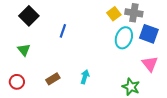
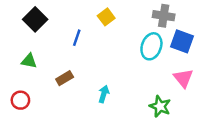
yellow square: (114, 14) -> (106, 17), moved
green triangle: (24, 50) -> (29, 61), turned -40
brown rectangle: (53, 79) -> (65, 78), moved

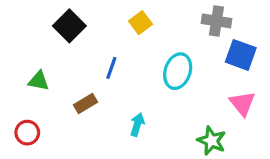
black square: (35, 19) -> (69, 26), moved
blue line: (77, 38) -> (111, 68), moved
cyan ellipse: (151, 46) -> (178, 71), moved

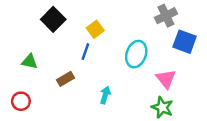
gray cross: (216, 21) -> (166, 16), turned -35
yellow square: (140, 23) -> (95, 29), moved
pink triangle: (242, 103) -> (166, 79), moved

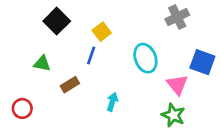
blue square: (185, 42) -> (202, 62), moved
cyan ellipse: (136, 54) -> (145, 58), turned -40
green triangle: (30, 62) -> (42, 63), moved

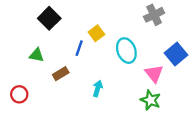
yellow square: (102, 32) -> (96, 33), moved
blue square: (202, 62) -> (176, 54), turned 30

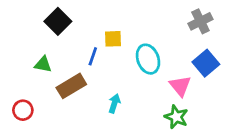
gray cross: (154, 15) -> (200, 21), moved
yellow square: (96, 33) -> (113, 39), turned 35
brown rectangle: (61, 74) -> (71, 86), size x1.5

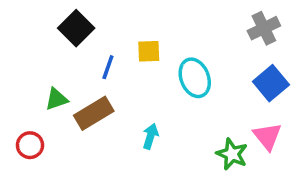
blue line: (93, 56) -> (108, 67), moved
green triangle: (43, 64) -> (57, 99), moved, turned -30
pink triangle: (180, 86) -> (267, 136), moved

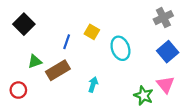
black square: (76, 28) -> (24, 24), moved
yellow square: (149, 51) -> (92, 32), turned 32

